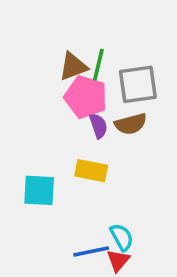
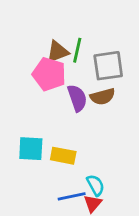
pink pentagon: (86, 97) -> (49, 74), moved
purple semicircle: (98, 126) -> (77, 98), size x1.4
yellow rectangle: (91, 171) -> (63, 156), moved

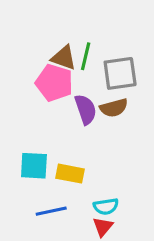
brown triangle: (58, 52) -> (64, 58), turned 40
cyan semicircle: (96, 185) -> (106, 206), turned 110
blue line: (72, 196) -> (51, 211), moved

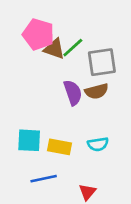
green line: (86, 56) -> (73, 48), turned 35
pink pentagon: (54, 83) -> (38, 34), moved
cyan semicircle: (106, 206) -> (98, 144), moved

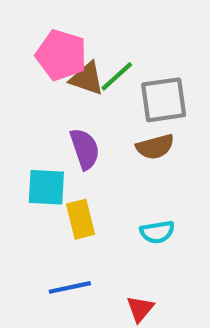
purple semicircle: (73, 93) -> (85, 149), moved
cyan square: (29, 140) -> (46, 187), moved
yellow rectangle: (60, 147) -> (80, 219), moved, turned 65

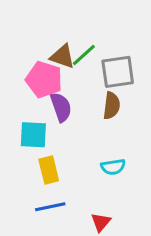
pink pentagon: (61, 55) -> (44, 80), moved
brown semicircle: (155, 147) -> (112, 106), turned -68
yellow rectangle: (80, 219) -> (49, 170), moved

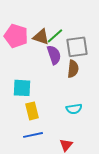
pink pentagon: (44, 80) -> (16, 36), moved
purple semicircle: (61, 107) -> (54, 55), moved

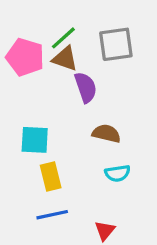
green line: (55, 36) -> (63, 38), moved
gray square: (77, 47) -> (116, 44), moved
brown semicircle: (73, 69) -> (106, 133), moved, turned -84

